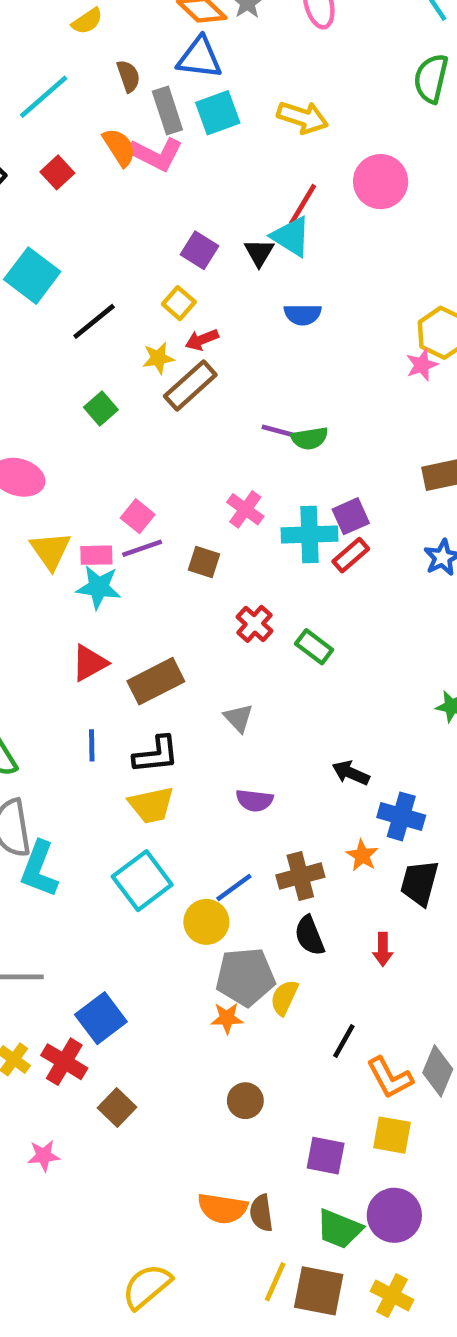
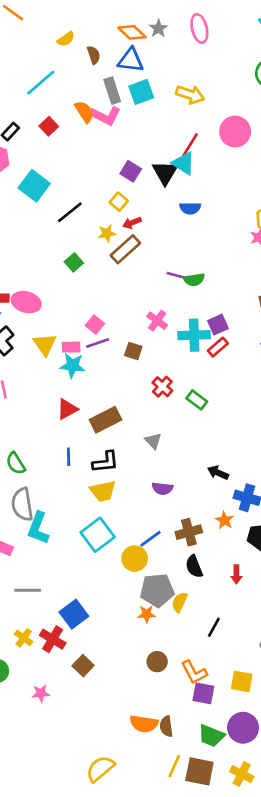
brown semicircle: (128, 76) -> (94, 55), moved
black triangle: (259, 253) -> (165, 173), size x1.5
orange L-shape: (390, 1078) -> (194, 672), moved

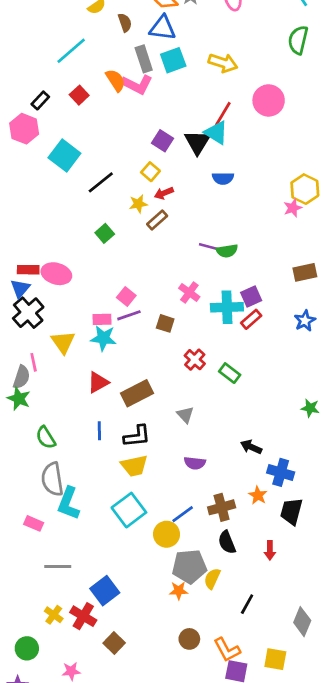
brown rectangle: (125, 249) -> (157, 220), size x0.7
yellow triangle: (45, 344) -> (63, 342), moved

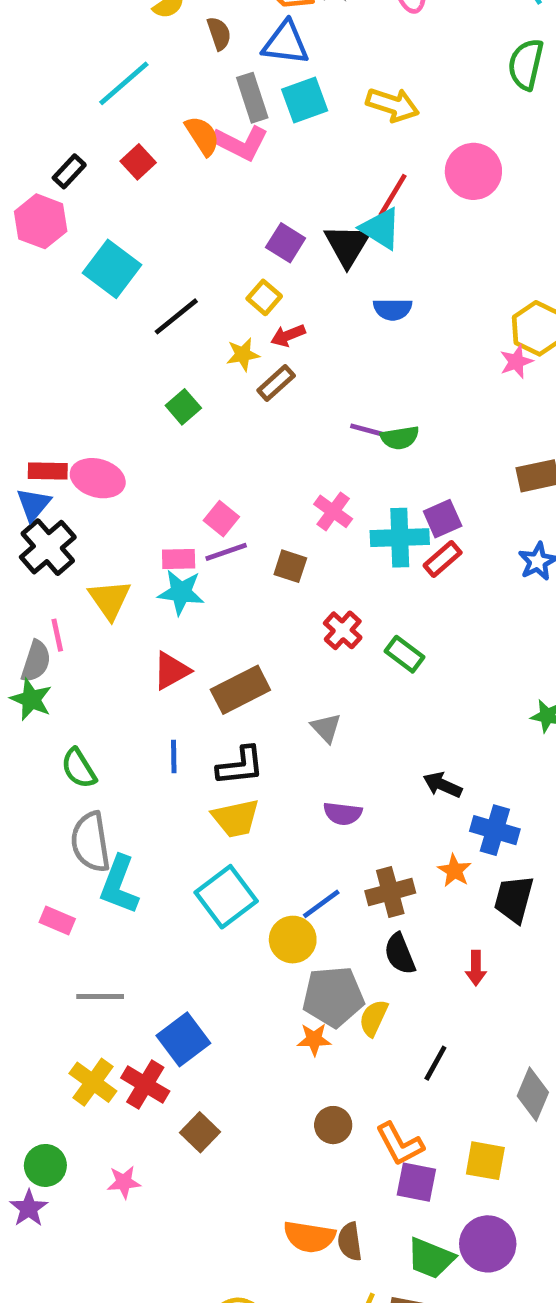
yellow cross: (54, 615) -> (93, 1082), size x1.4
green circle: (27, 648) -> (45, 1165), moved

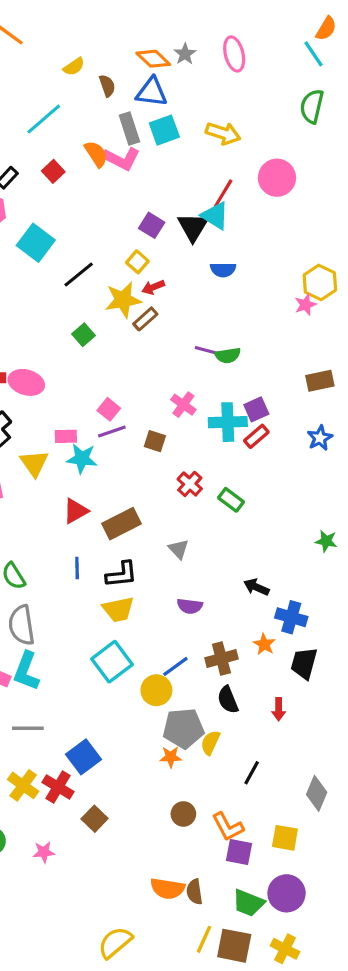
yellow star: (243, 354) -> (123, 300), size x1.6
pink rectangle: (179, 559) -> (66, 436), moved
cyan L-shape: (119, 885) -> (26, 671), moved

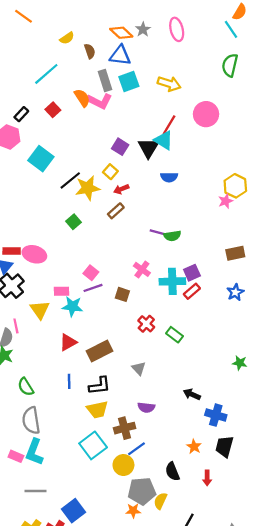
yellow star: (123, 300) -> (88, 188), moved
orange star: (264, 644) -> (194, 447), moved
brown cross: (221, 658) -> (125, 428), moved

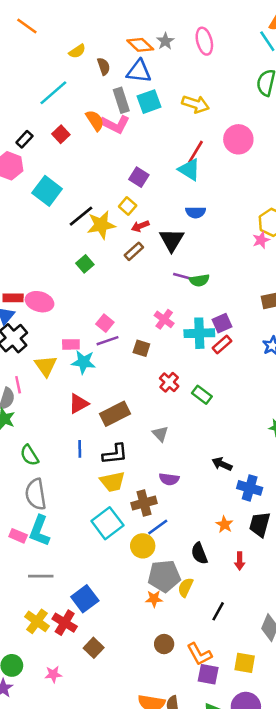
black triangle: (148, 148) -> (172, 240), moved

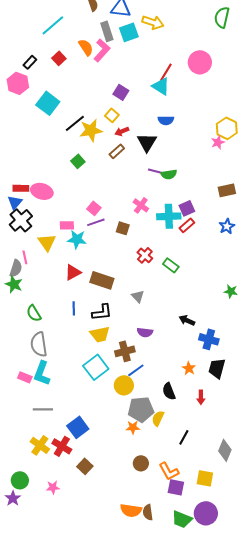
yellow arrow: (196, 104) -> (153, 22), moved
pink L-shape: (115, 124) -> (102, 50), turned -75
brown rectangle: (115, 414) -> (102, 280), turned 45

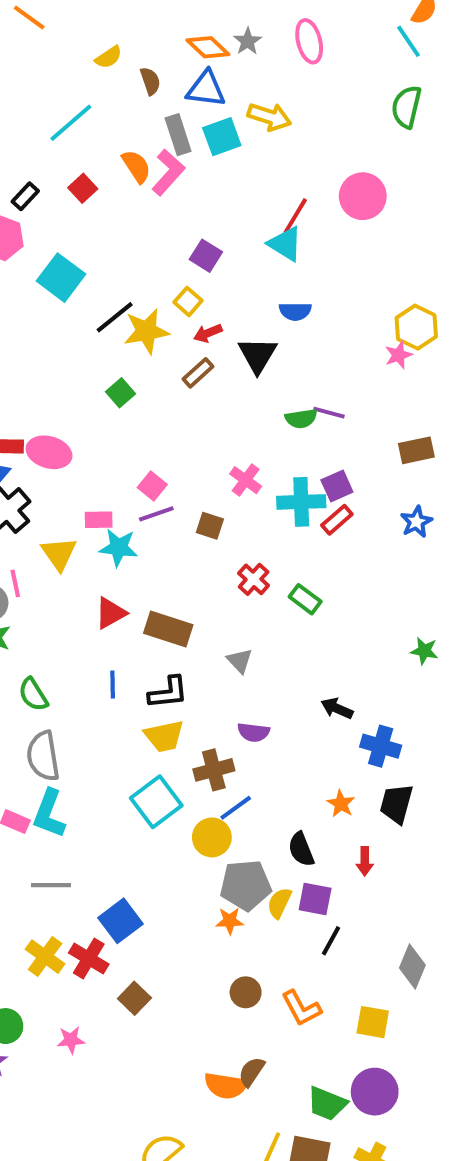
purple line: (156, 171) -> (329, 413), moved
purple square: (176, 487) -> (315, 899), moved
brown semicircle: (148, 512) -> (252, 1072), moved, turned 42

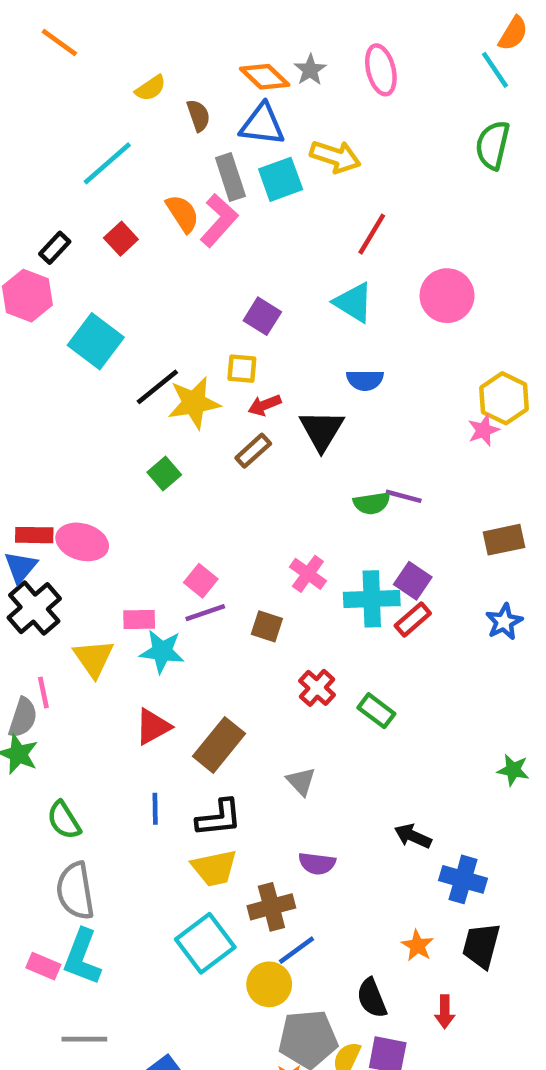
pink circle: (363, 196) -> (447, 296), moved
red line: (295, 216) -> (372, 234), moved
yellow square: (188, 301) -> (242, 369), turned -36
purple square: (337, 486) -> (413, 581), turned -32
brown rectangle: (168, 629) -> (219, 745), turned -69

